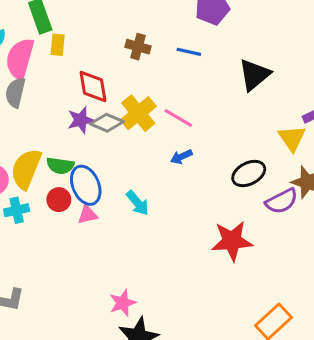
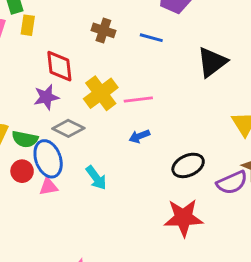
pink line: (178, 118) -> (138, 99), turned -40
gray diamond: (107, 123) -> (68, 128), moved
black ellipse: (249, 174) -> (188, 165), moved

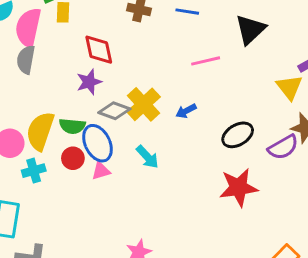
yellow cross: (101, 93) -> (144, 104), moved
pink line: (138, 99) -> (206, 61), moved

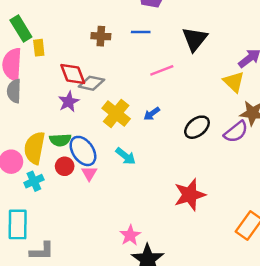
gray diamond: (114, 111) -> (91, 83), moved
pink triangle: (101, 171) -> (89, 173), turned -35
red star: (239, 187) -> (190, 195), moved

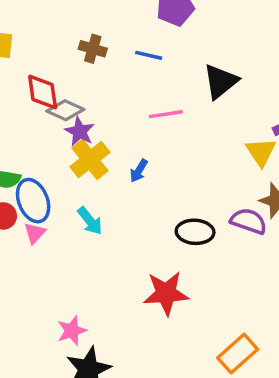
purple star: (69, 102) -> (80, 132), moved, turned -30
blue arrow: (152, 114) -> (139, 171), turned -35
black ellipse: (197, 127) -> (195, 232), moved, turned 30
purple semicircle: (236, 132) -> (249, 221), turned -135

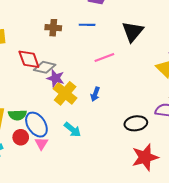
red star: (166, 293) -> (145, 157), moved

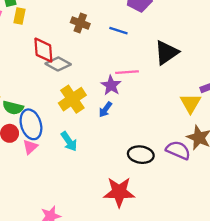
purple star: (56, 78) -> (111, 85), moved
red star: (145, 157) -> (119, 192), moved

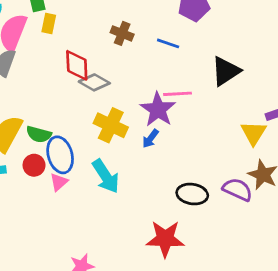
purple star: (111, 85) -> (158, 110), size x1.4
yellow cross: (72, 99) -> (111, 125), turned -32
cyan arrow: (69, 141) -> (106, 176), size x1.4

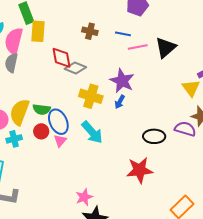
yellow rectangle: (49, 24) -> (38, 31), size x1.5
pink line: (178, 94) -> (138, 47), moved

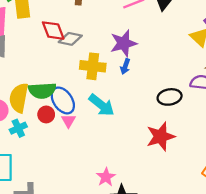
purple star: (122, 81) -> (124, 43), turned -30
green semicircle: (42, 109) -> (42, 91), size x1.4

